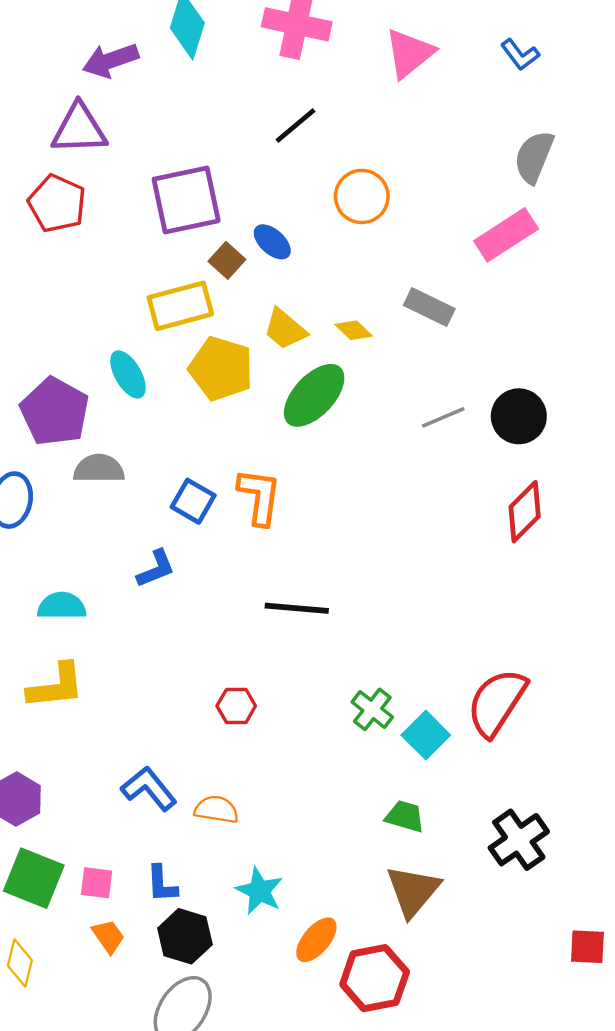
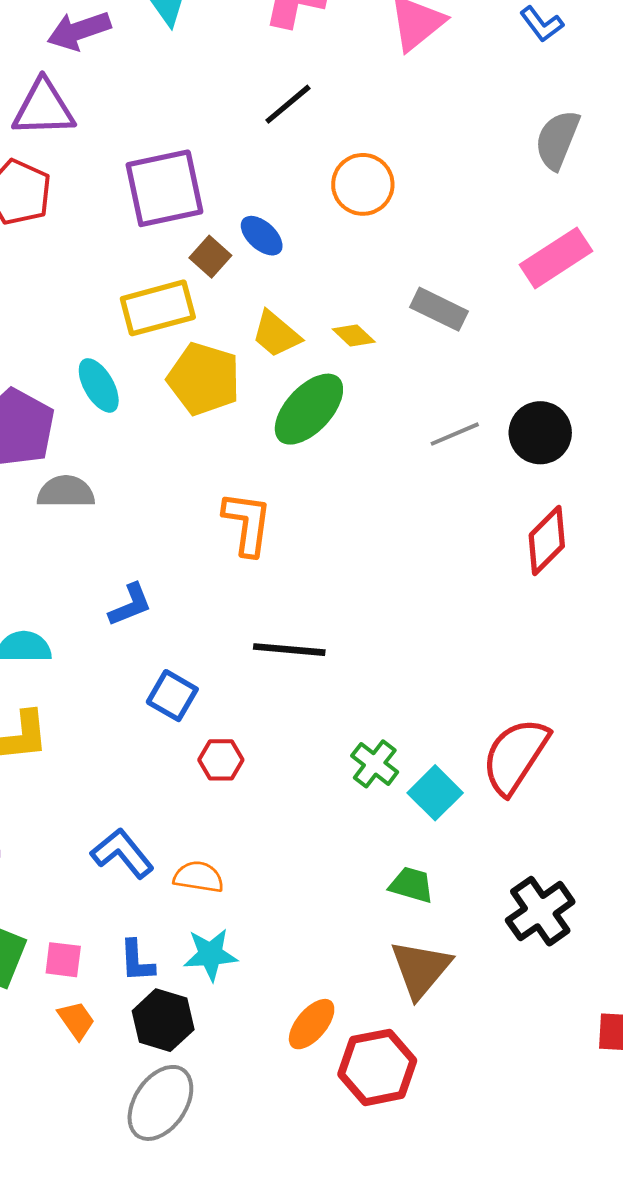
pink rectangle: (506, 235) -> (556, 258), moved
blue square: (193, 501) -> (172, 696), moved
cyan star: (259, 891) -> (210, 954), moved, turned -30

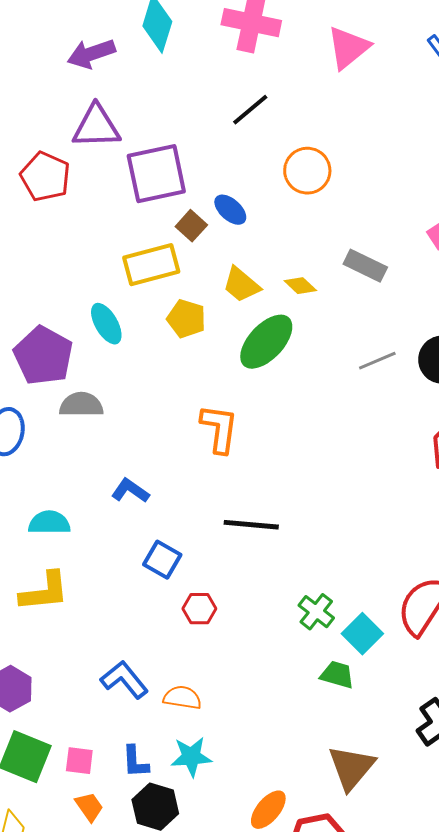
purple triangle: (44, 108) -> (96, 127), moved
yellow pentagon: (204, 379) -> (186, 319), size x0.7
blue L-shape: (130, 605) -> (130, 491), turned -123
green trapezoid: (411, 885) -> (337, 675), moved

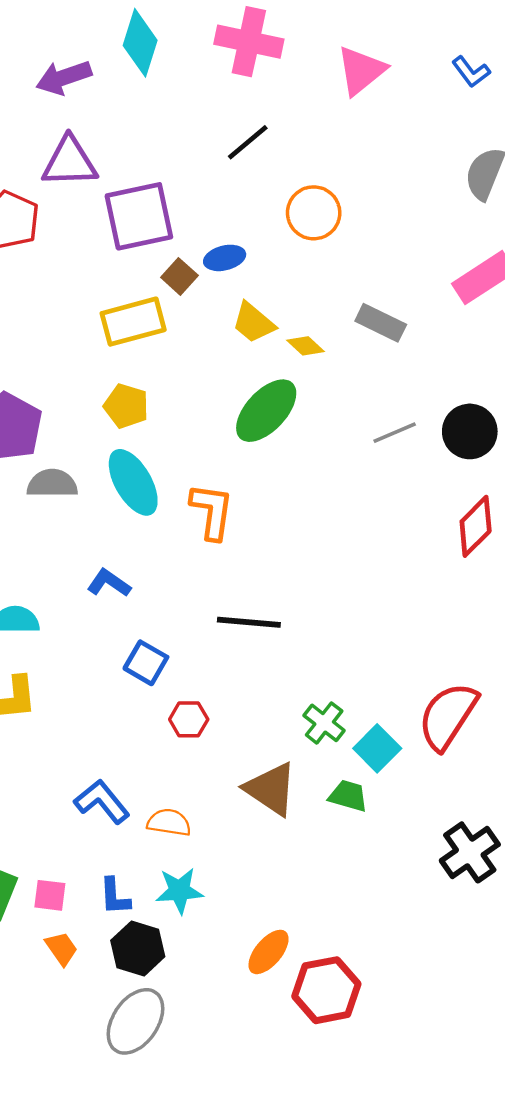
blue ellipse: (230, 210) -> (225, 258), turned -56
yellow trapezoid: (241, 285) -> (253, 323), moved
yellow pentagon: (186, 319) -> (126, 406), moved
cyan ellipse: (106, 324) -> (133, 482), moved, size x1.4
brown triangle: (351, 768) -> (271, 789), moved, turned -36

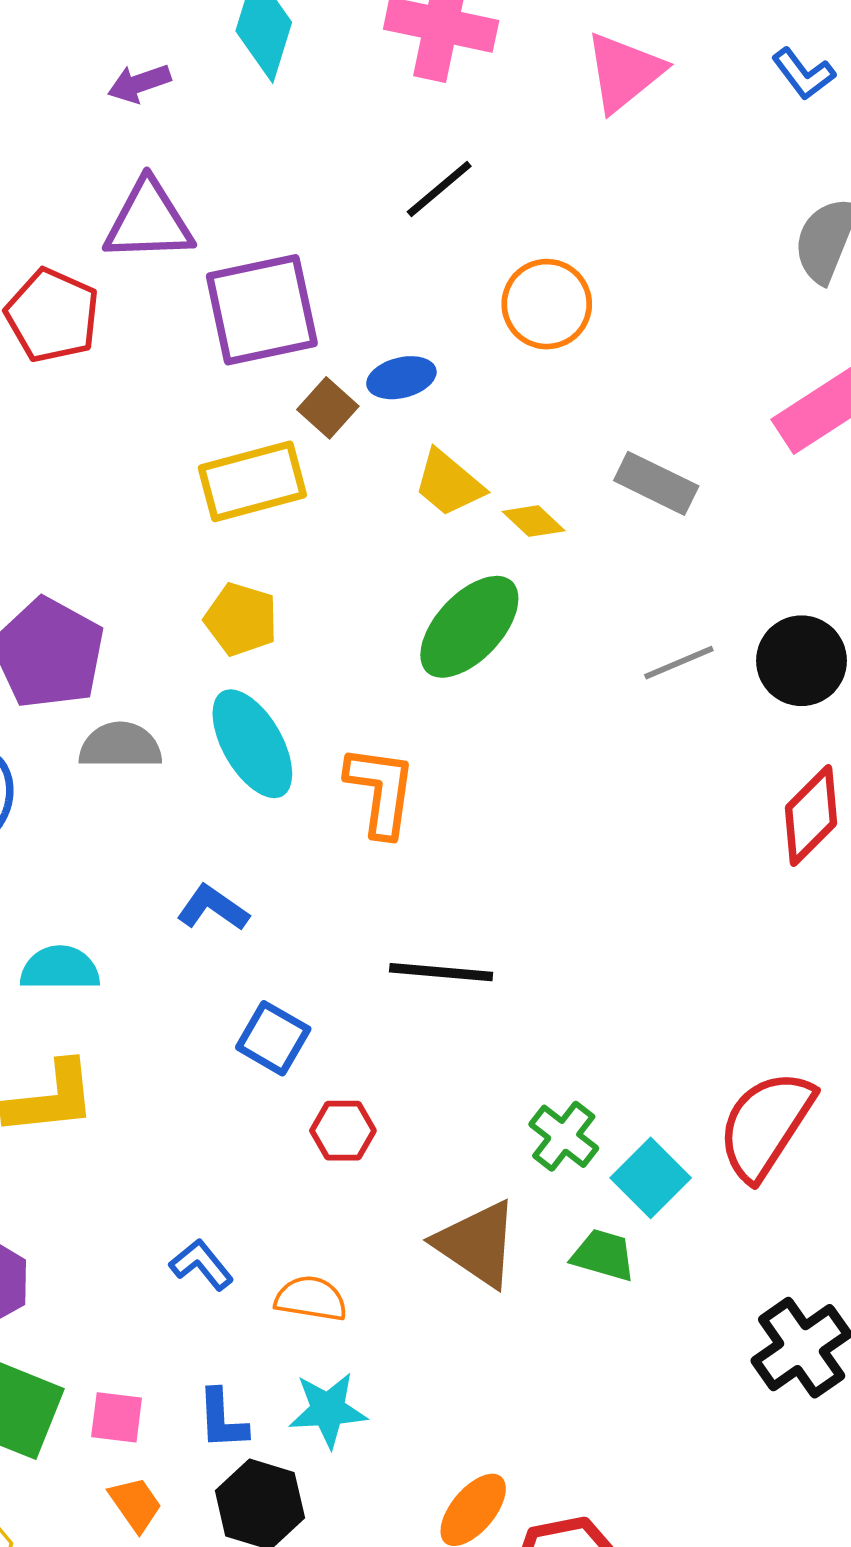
purple arrow: (64, 77) -> (139, 83), size x0.7
blue L-shape: (102, 802) -> (201, 1265), size x0.7

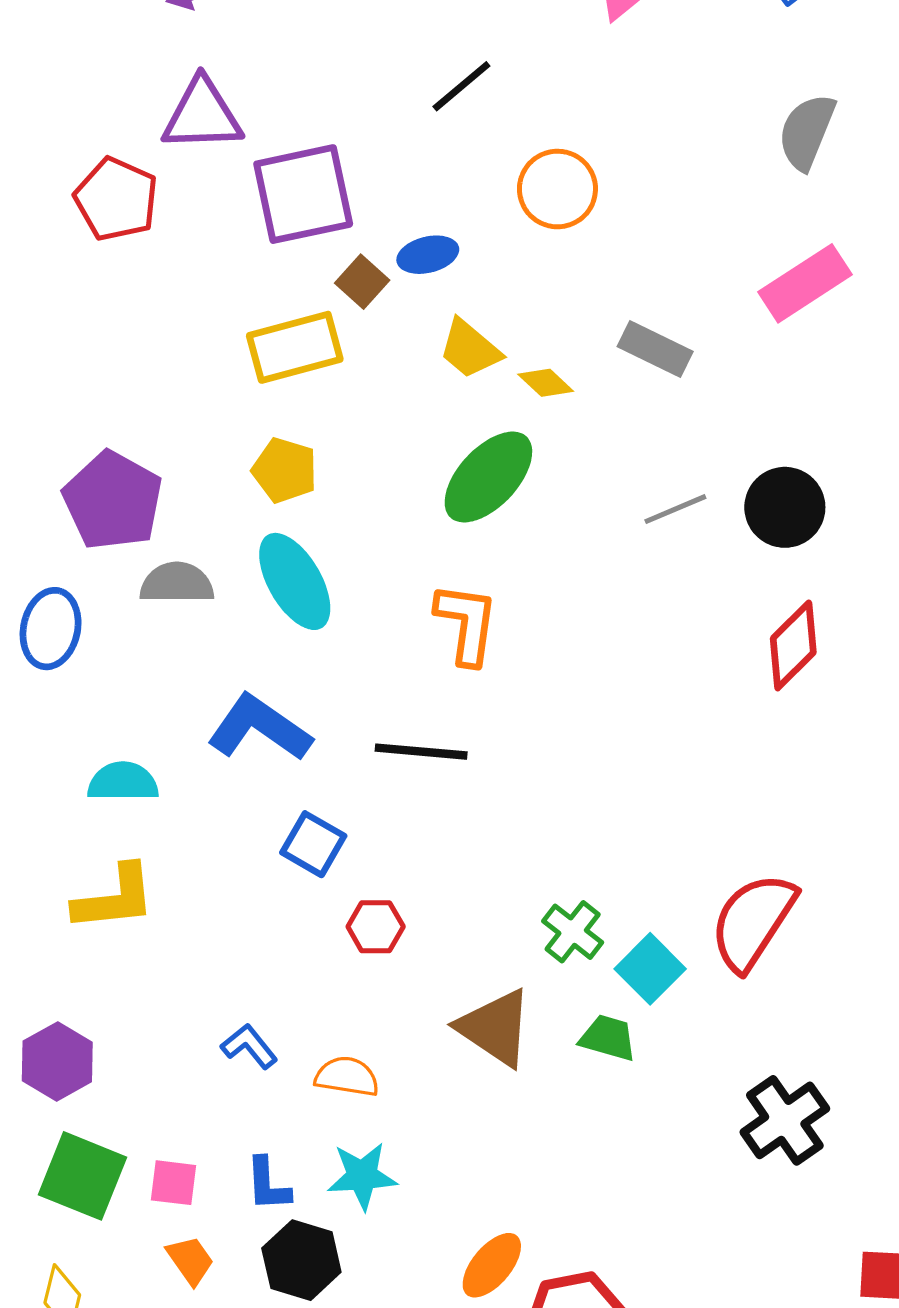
orange L-shape: (381, 791) -> (467, 624), moved
blue L-shape: (213, 908) -> (259, 728), size x1.6
black line: (441, 972) -> (421, 752), moved

